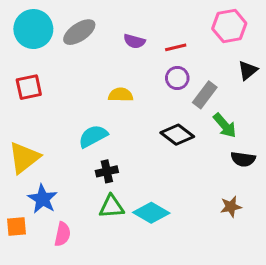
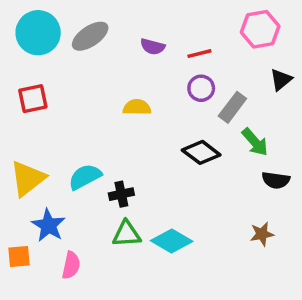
cyan semicircle: (93, 136) -> (85, 177), moved

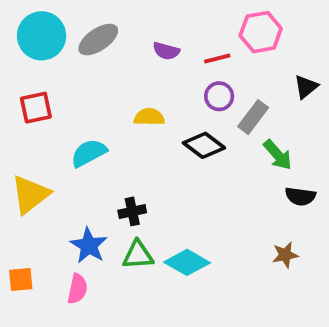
pink hexagon: (260, 29) -> (261, 32), moved
black diamond: (201, 152) -> (204, 145), moved
cyan semicircle: (85, 177) -> (89, 153), moved
blue star: (48, 225) -> (89, 245), moved

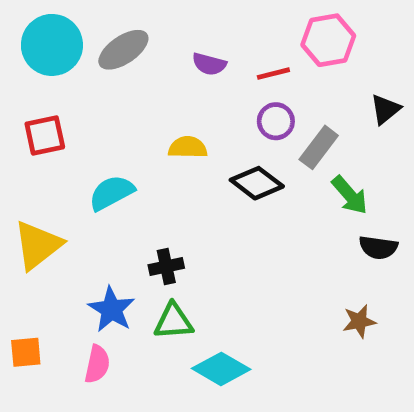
cyan diamond: (187, 262) -> (221, 369), moved

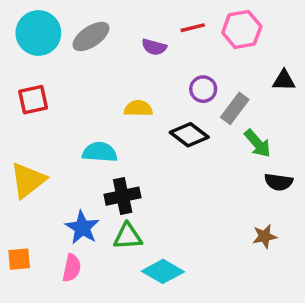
red line: (273, 74) -> (193, 28), moved
black triangle: (385, 109) -> (284, 80), turned 40
cyan semicircle: (112, 193) -> (100, 152), moved, turned 32
black cross: (166, 267) -> (123, 196), size x1.4

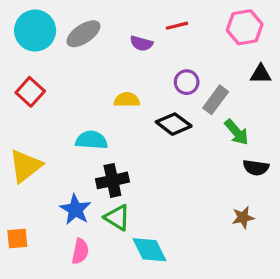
pink hexagon: (242, 29) -> (245, 27), moved
red square: (33, 100) -> (30, 92), turned -36
green triangle: (128, 236) -> (117, 218), turned 36
pink semicircle: (72, 268) -> (80, 251), moved
cyan diamond: (163, 271) -> (150, 250), turned 33

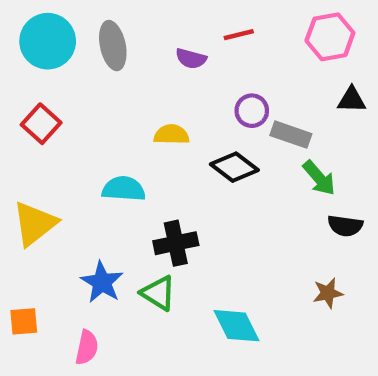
gray ellipse: (83, 34) -> (113, 46), turned -68
gray rectangle: (216, 100) -> (291, 135), turned 72
black cross: (112, 180) -> (176, 243), moved
cyan diamond: (150, 250) -> (237, 326), moved
pink semicircle: (80, 251) -> (87, 347), moved

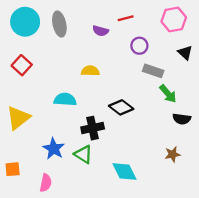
black triangle: (352, 100) -> (185, 53), turned 42
purple circle: (252, 111) -> (139, 46), moved
black diamond: (234, 167) -> (121, 107), moved

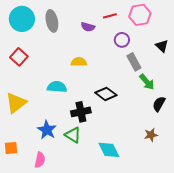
pink hexagon: (174, 19) -> (140, 15), moved
gray rectangle: (153, 71) -> (134, 62), turned 42
black semicircle: (182, 119) -> (159, 104), turned 112

